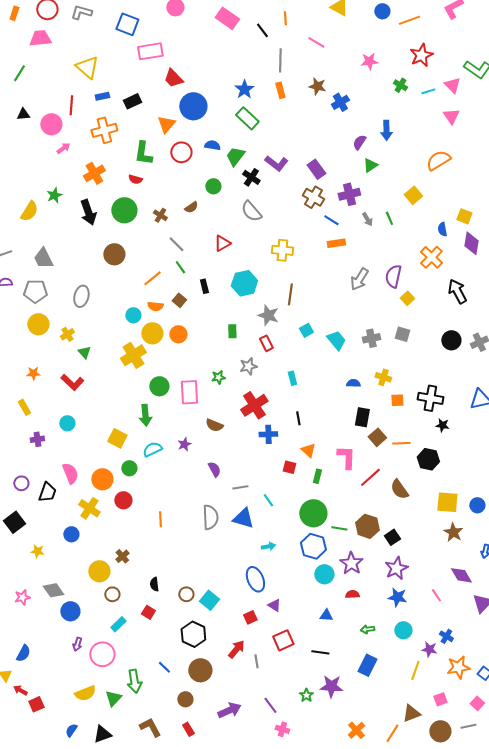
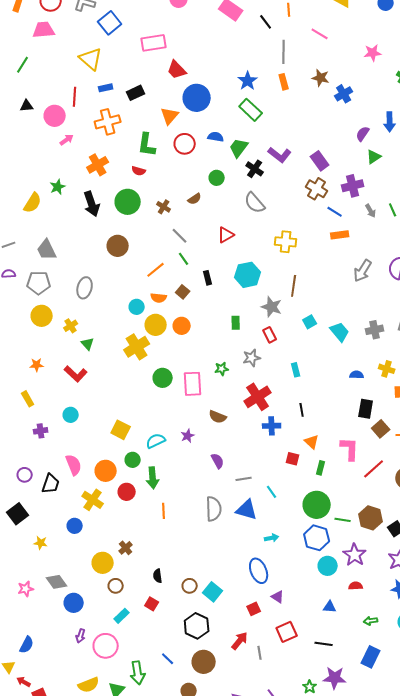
blue square: (127, 24) -> (110, 23), moved, turned 30
green arrow: (145, 415) -> (153, 478), moved

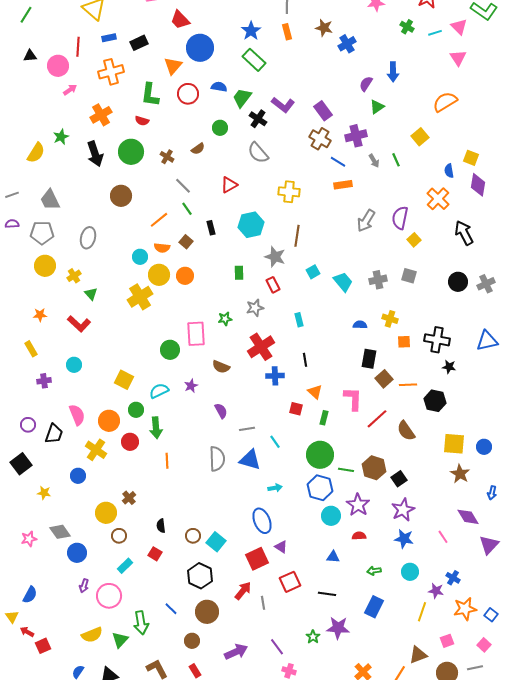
green circle: (163, 378) -> (170, 350), moved
red square: (254, 609) -> (257, 559), size x1.6

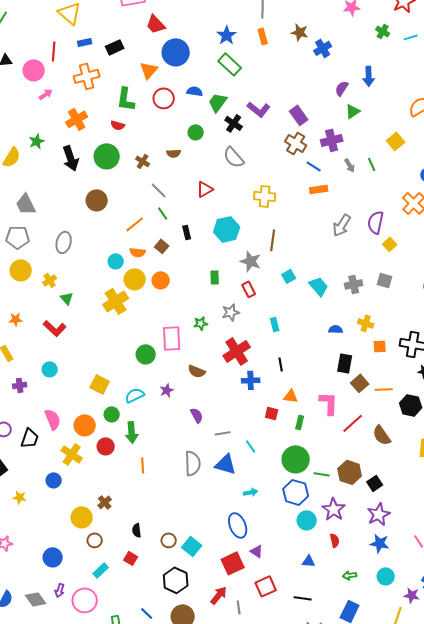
brown semicircle: (198, 149) -> (174, 153), turned 32
orange triangle: (315, 392) -> (291, 396), turned -35
gray diamond: (60, 532) -> (36, 599), moved
red semicircle: (359, 536) -> (335, 540), turned 80

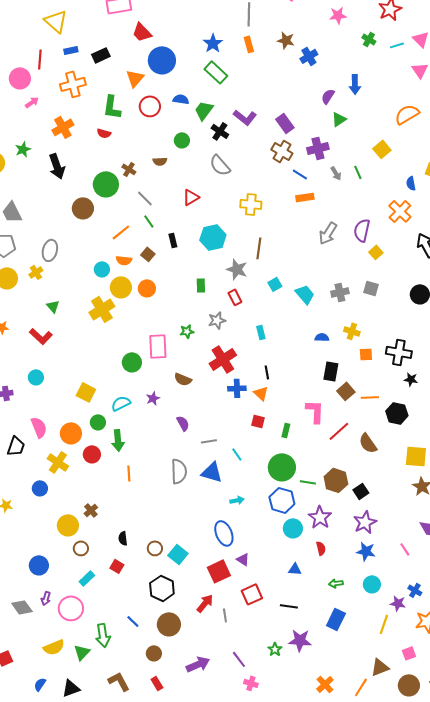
green circle: (107, 156) -> (106, 184), moved
yellow cross: (50, 280) -> (36, 272), moved
orange triangle: (291, 396) -> (261, 393), moved, turned 35

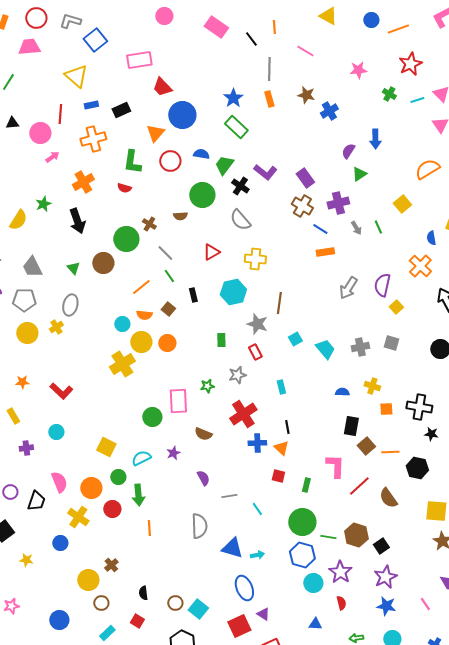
green circle: (182, 140) -> (202, 195), size x1.6
yellow cross: (251, 204) -> (255, 259), moved
green triangle: (53, 306) -> (73, 268), moved
blue triangle: (212, 472) -> (232, 548), moved

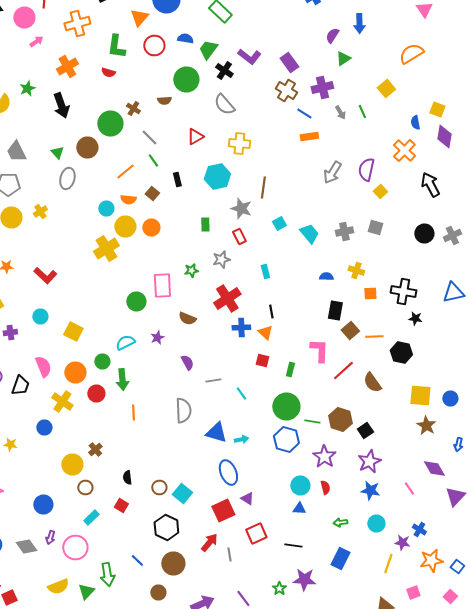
gray ellipse: (70, 305) -> (67, 178), moved
yellow square: (106, 447) -> (73, 332), moved
cyan circle: (313, 583) -> (300, 486), moved

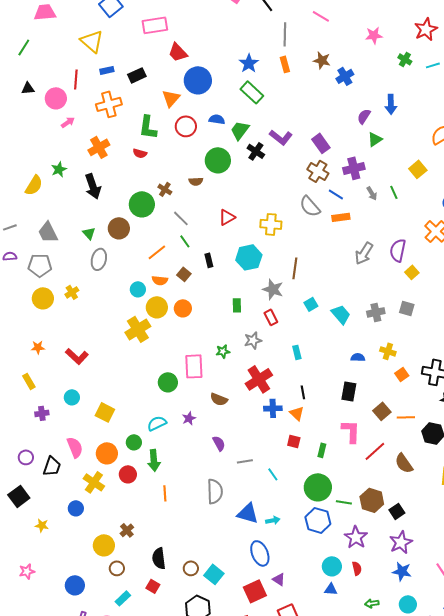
gray semicircle: (224, 104) -> (310, 206), moved
orange square: (370, 294) -> (402, 374), turned -32
black rectangle: (335, 310) -> (349, 391), moved
black semicircle: (127, 478) -> (159, 558), size x1.5

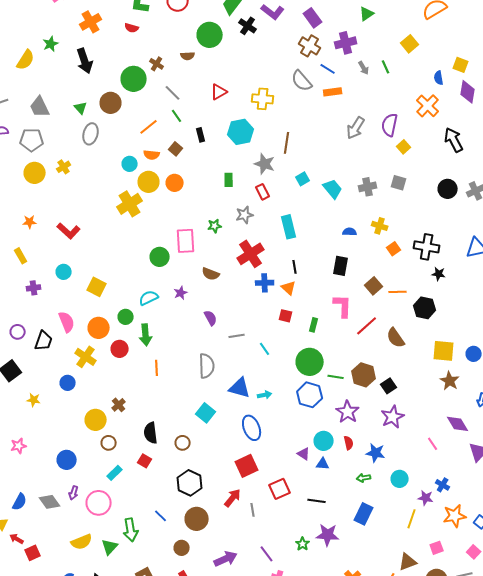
cyan rectangle: (297, 352) -> (289, 227), size x1.6
blue star: (402, 571) -> (376, 453), moved
cyan square: (214, 574) -> (206, 413), moved
purple triangle: (279, 579) -> (304, 454), moved

